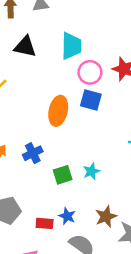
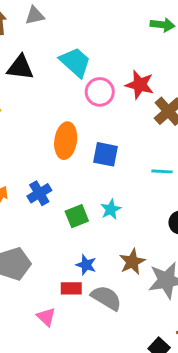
cyan trapezoid: (71, 46) -> (75, 62), turned -44
blue square: (91, 100) -> (105, 154), moved
red rectangle: (45, 223) -> (71, 288), moved

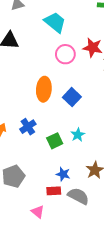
cyan trapezoid: (75, 62) -> (55, 22), moved
blue square: (105, 154) -> (72, 97), turned 36

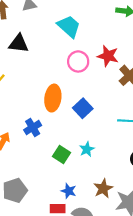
blue cross: (28, 127) -> (33, 128), moved
green square: (55, 141) -> (61, 155), turned -35

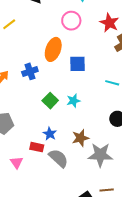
pink circle: (78, 61) -> (71, 21), moved
blue square: (83, 108) -> (77, 64), turned 30

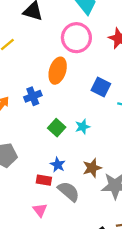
pink circle: (71, 21) -> (76, 38), size x1.4
blue square: (77, 64) -> (101, 87), moved, turned 30
pink triangle: (17, 163) -> (40, 210), moved

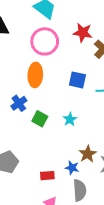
green square: (57, 128) -> (40, 119), moved
blue star: (58, 165) -> (72, 168), moved
gray semicircle: (69, 191) -> (80, 190), moved, turned 60

